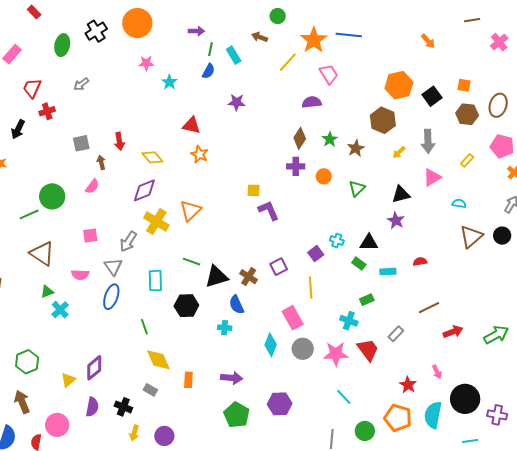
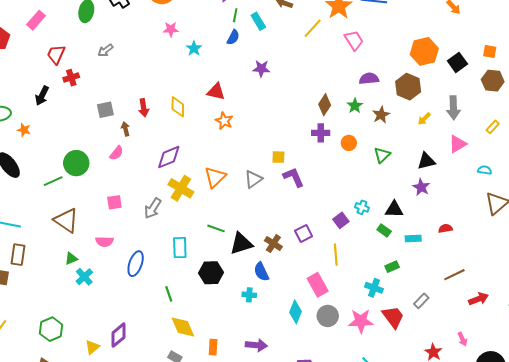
purple semicircle: (312, 102) -> (369, 79), moved
yellow diamond: (152, 157) -> (178, 107), moved, turned 40
gray triangle: (113, 267) -> (253, 179), moved, turned 30

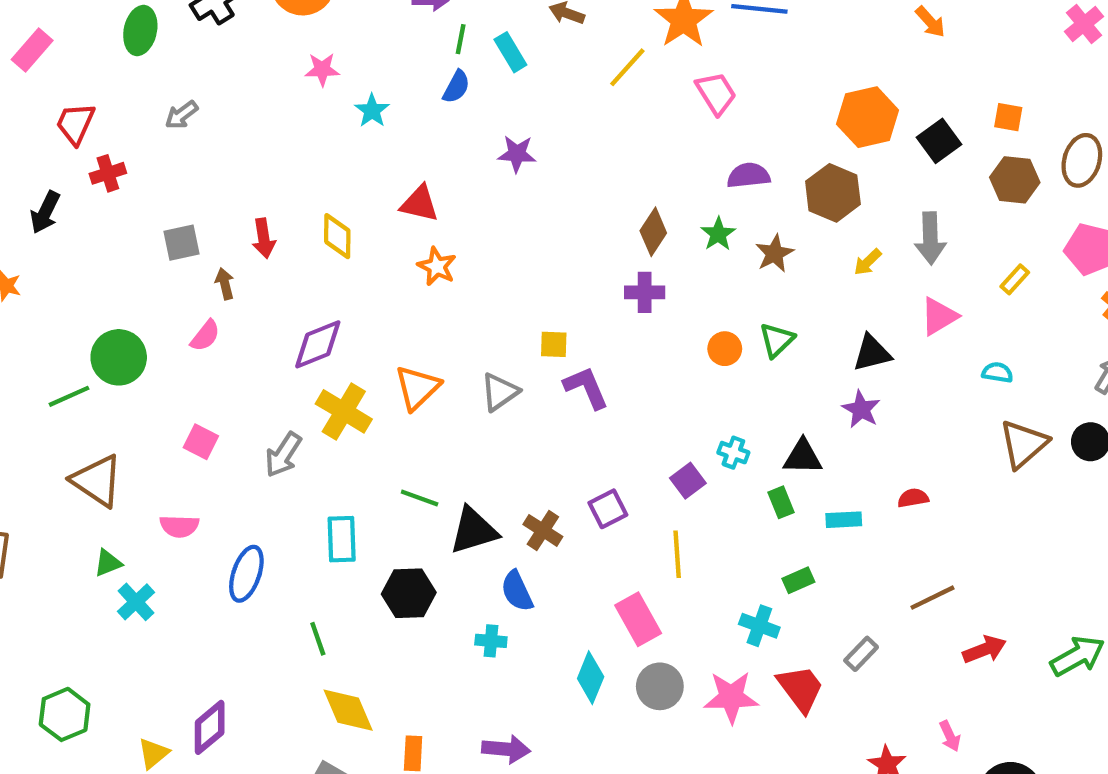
orange circle: (349, 143) -> (725, 349), moved
pink square: (114, 202) -> (201, 442), turned 35
green rectangle: (384, 230) -> (781, 502), turned 32

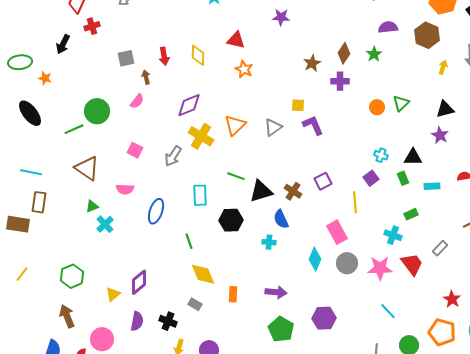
brown star: (775, 253) -> (312, 63), moved
yellow arrow: (868, 262) -> (443, 67), turned 152
purple square: (688, 481) -> (371, 178), moved

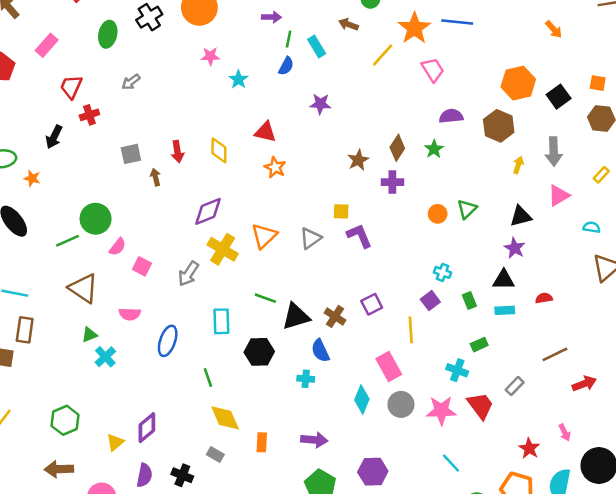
pink semicircle: (137, 101) -> (118, 247), moved
black triangle: (413, 157) -> (504, 280), moved
brown arrow: (67, 316) -> (59, 469), turned -70

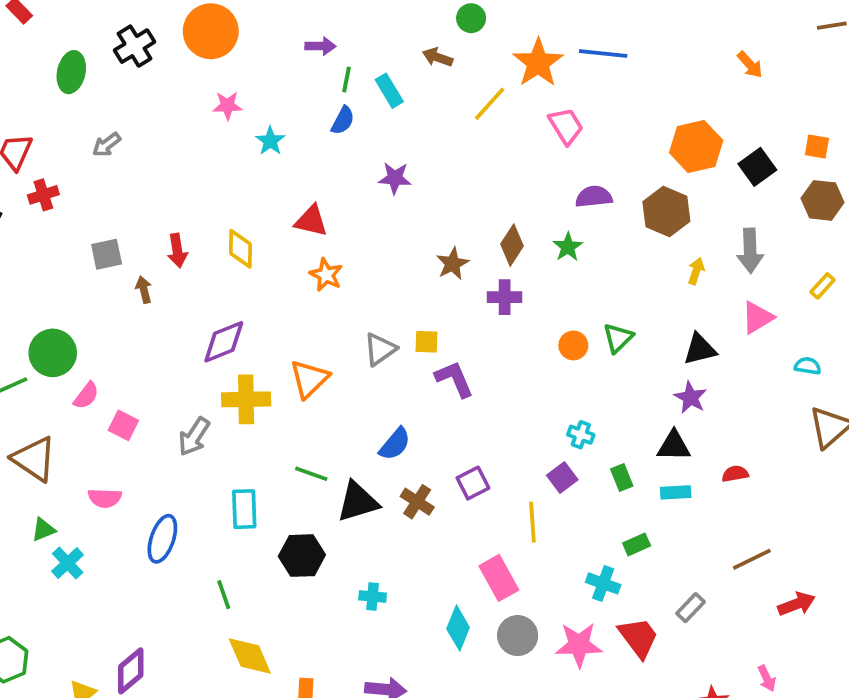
gray triangle: (311, 238) -> (380, 349), moved
yellow cross: (223, 249) -> (246, 399), turned -32
blue semicircle: (320, 351) -> (395, 444), moved, turned -115

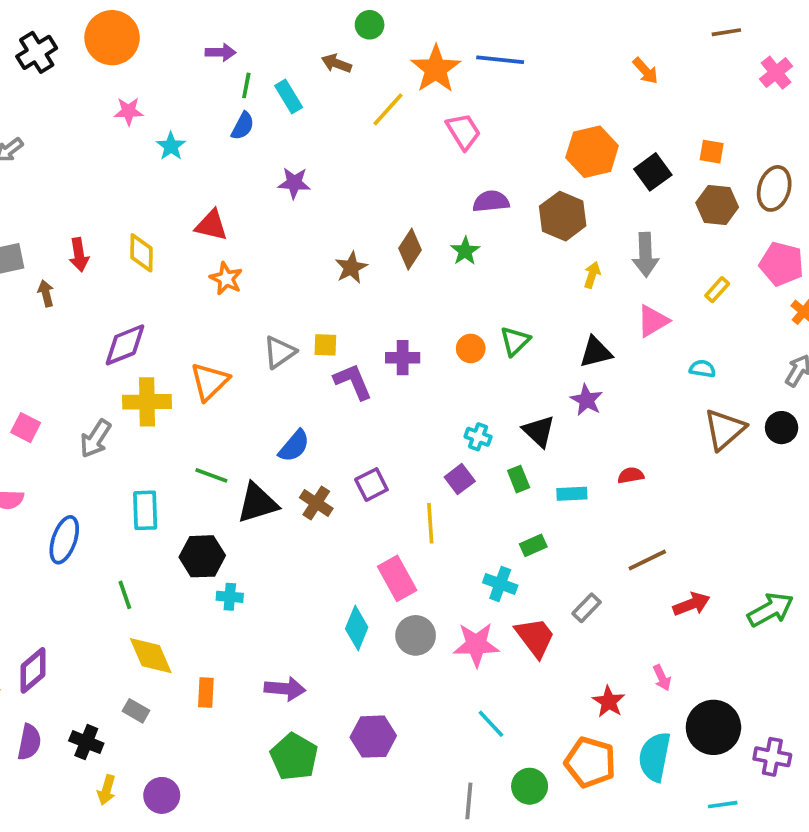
purple cross: (505, 297) -> (403, 358), moved
black triangle: (674, 446) -> (539, 431), moved, turned 42
cyan cross: (373, 596) -> (230, 597), moved

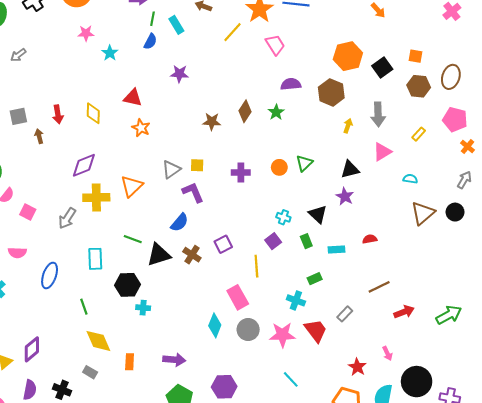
brown star: (351, 268) -> (212, 122), turned 30
purple L-shape: (353, 382) -> (193, 192), moved

